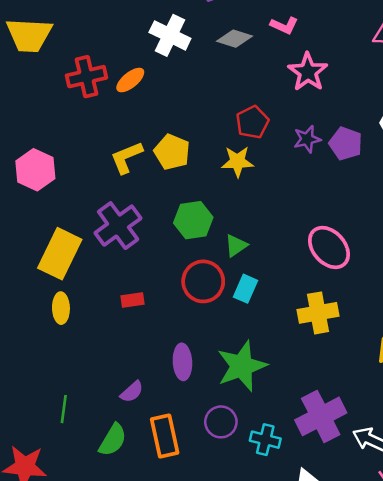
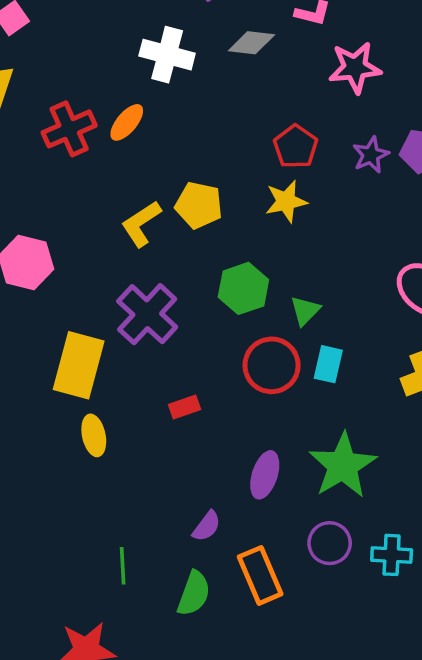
pink star: (308, 72) -> (355, 68), turned -30
purple ellipse: (182, 362) -> (265, 475), turned 32

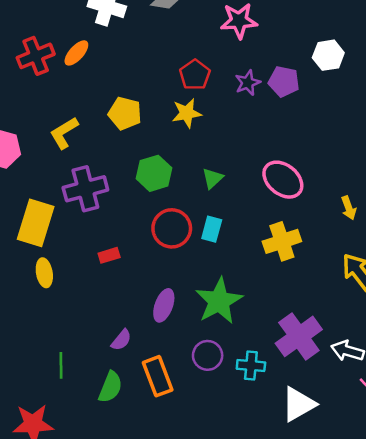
yellow L-shape: (141, 224) -> (64, 133), moved
green triangle: (305, 311) -> (213, 178), moved
purple cross: (147, 314) -> (85, 189), turned 30

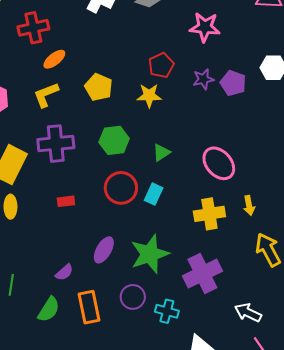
orange ellipse: (76, 53) -> (54, 59), moved
yellow arrow: (349, 208) -> (249, 205), moved
purple cross: (299, 336) -> (202, 274), moved

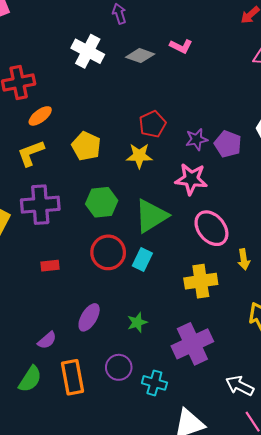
pink star: (205, 27) -> (191, 179), moved
green triangle: (161, 153) -> (151, 216), size x1.8
yellow arrow: (249, 205) -> (244, 259), moved
green star: (150, 254) -> (137, 322), size x0.5

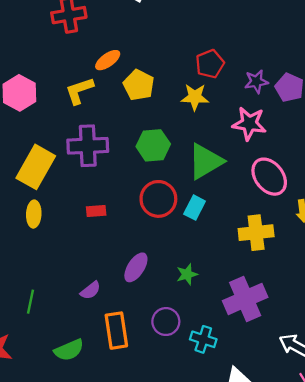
orange ellipse: (40, 116) -> (108, 60), moved
green semicircle: (30, 379) -> (69, 350), moved, turned 32

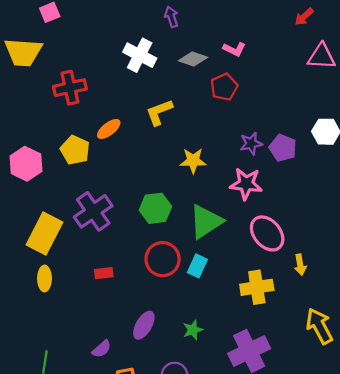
red pentagon: (210, 64) -> (224, 87), moved
yellow pentagon: (139, 85) -> (75, 150), moved
yellow L-shape: (79, 91) -> (159, 112), moved
purple cross: (88, 146) -> (93, 211), turned -30

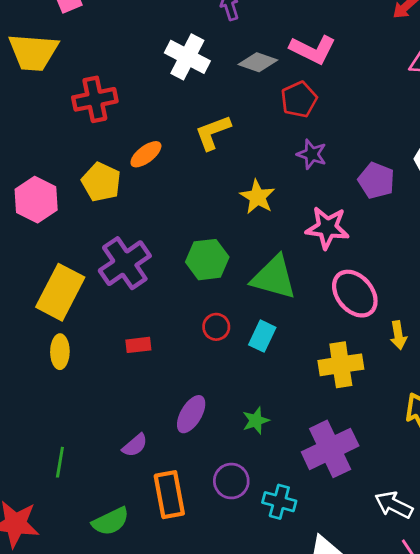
pink L-shape: (234, 49) -> (313, 49), size x1.5
purple star: (251, 143) -> (312, 154), moved, turned 30
yellow star: (193, 161) -> (257, 197), turned 30
green triangle: (206, 222) -> (274, 277), turned 48
red circle: (163, 259) -> (216, 327), size x0.6

